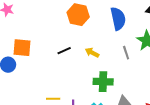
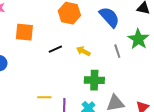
blue semicircle: (118, 19) -> (109, 17), turned -30
orange square: (22, 48) -> (24, 32), moved

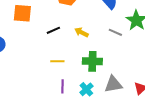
gray line: (117, 51) -> (115, 32), turned -48
yellow line: (44, 97) -> (57, 61), moved

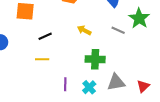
black line: (53, 30) -> (45, 36), moved
yellow line: (57, 61) -> (42, 59), moved

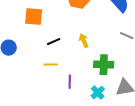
yellow arrow: (84, 30) -> (84, 41), moved, turned 40
purple line: (65, 84) -> (70, 82), moved

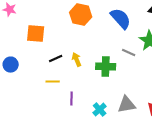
yellow arrow: (84, 41) -> (77, 60), moved
green cross: (104, 65) -> (106, 67), moved

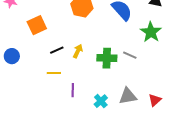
orange square: (36, 34) -> (37, 25), turned -30
gray line: (129, 53) -> (130, 55), moved
yellow arrow: (77, 60) -> (78, 51), turned 48

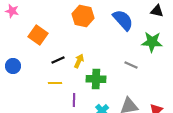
orange square: (37, 25) -> (38, 35), turned -30
green star: (151, 32) -> (152, 42), turned -30
green cross: (107, 58) -> (96, 79), moved

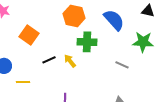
yellow arrow: (79, 61) -> (70, 61), turned -64
green cross: (96, 79) -> (87, 42), moved
yellow line: (55, 83) -> (23, 82), moved

